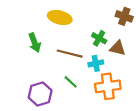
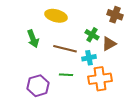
brown triangle: (118, 48) -> (109, 44), turned -42
green line: (71, 82) -> (66, 75), turned -40

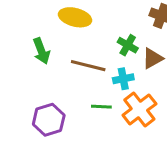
green line: (66, 75) -> (101, 107), moved
orange cross: (100, 79) -> (139, 110), turned -30

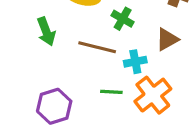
green cross: (128, 45) -> (123, 19), moved

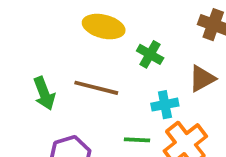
green arrow: (46, 31) -> (44, 93), moved
brown line: (97, 47) -> (96, 88), moved

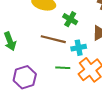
brown line: (96, 88) -> (53, 39), moved

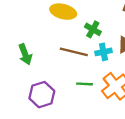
cyan cross: (79, 48) -> (103, 52), moved

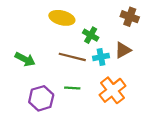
green arrow: (25, 54) -> (25, 59), turned -42
green line: (84, 84) -> (72, 88), moved

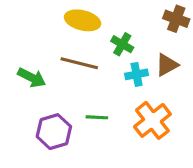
brown line: (72, 57) -> (79, 63), moved

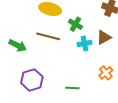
green line: (97, 117) -> (72, 88), moved
orange cross: (152, 120) -> (106, 73), moved, size x0.6

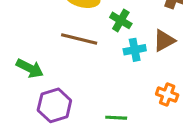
green arrow: (18, 45) -> (30, 68), moved
orange cross: (106, 73) -> (167, 95), turned -32

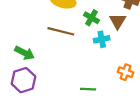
brown triangle: (164, 41) -> (118, 21), moved, turned -30
purple hexagon: (54, 105) -> (23, 80), moved

